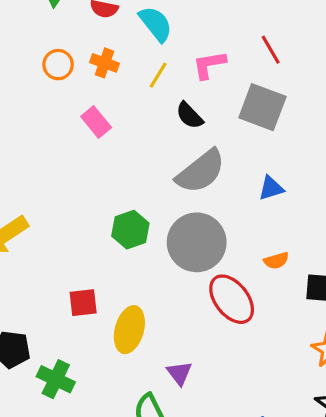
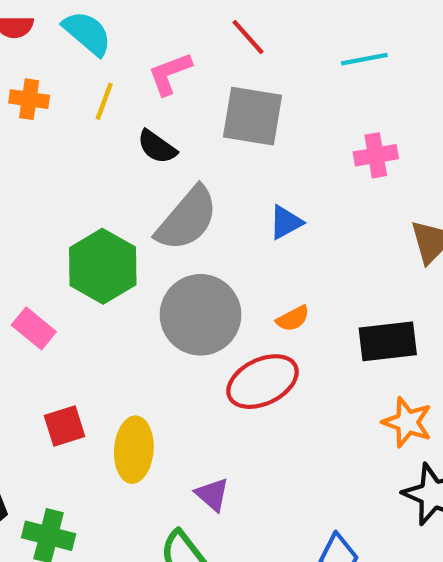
pink rectangle: (96, 122) -> (34, 328), moved
green hexagon: (130, 230) -> (103, 266), moved, size x1.4
orange semicircle: (276, 261) -> (293, 318), moved
red ellipse: (232, 299) -> (263, 382), turned -66

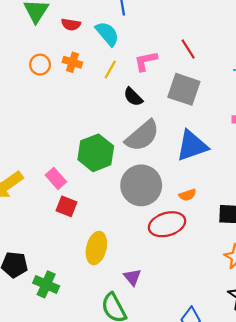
blue triangle: (286, 222) -> (192, 146), size x1.8
red square: (65, 426) -> (66, 206), moved, turned 30

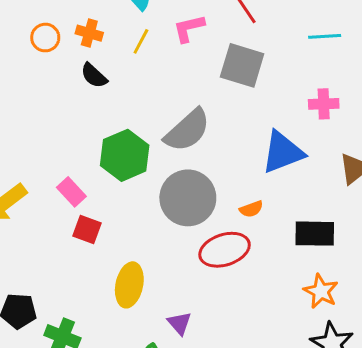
black semicircle: (133, 97) -> (94, 76), moved
blue triangle: (192, 146) -> (283, 152), moved

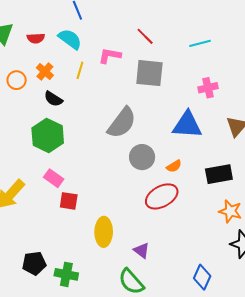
pink L-shape: (189, 28) -> (110, 56), turned 35
orange cross: (89, 33) -> (45, 72), turned 36
blue triangle: (283, 152) -> (187, 125), turned 36
green hexagon: (125, 155) -> (48, 136), moved
gray circle: (188, 198) -> (142, 157), moved, size x0.7

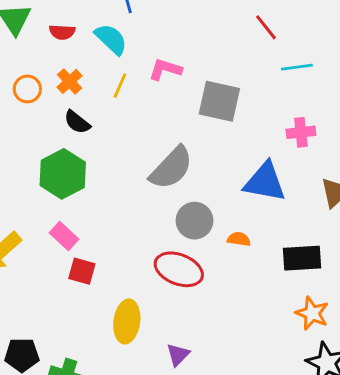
red line: (145, 36) -> (266, 27), moved
orange semicircle: (174, 166) -> (239, 239), turned -147
red ellipse: (162, 196) -> (179, 269), moved, turned 44
purple triangle: (141, 250) -> (178, 355), turned 30

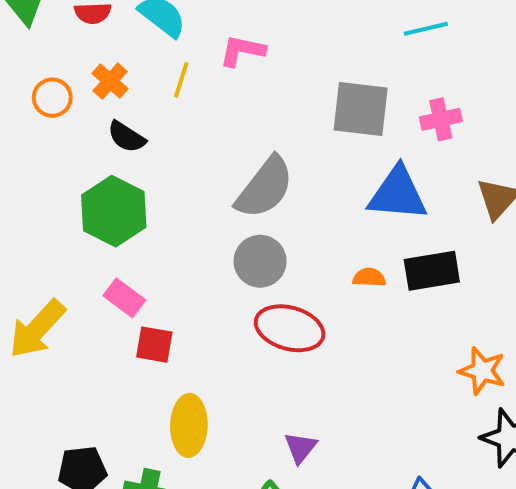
gray square: (219, 101) -> (361, 109), moved
gray circle: (195, 221) -> (260, 261), moved
black rectangle: (302, 258) -> (432, 271), moved
yellow ellipse: (127, 321) -> (189, 425), moved

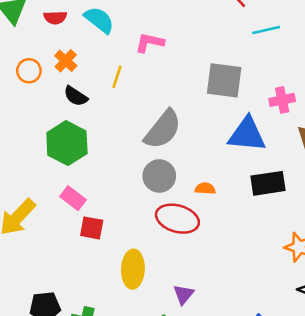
yellow line: (181, 80) -> (117, 77), moved
pink cross: (441, 119) -> (282, 100), moved
orange semicircle: (369, 277) -> (205, 189), moved
yellow ellipse: (189, 425) -> (133, 269), moved

